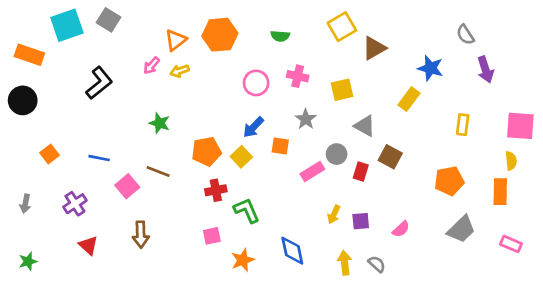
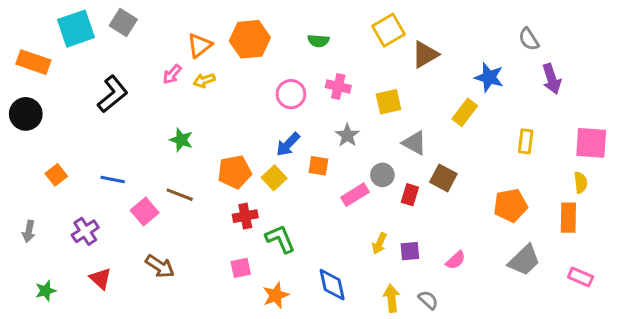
brown arrow: (141, 235) -> (160, 266), turned -55
green star: (28, 261) -> (46, 291), moved

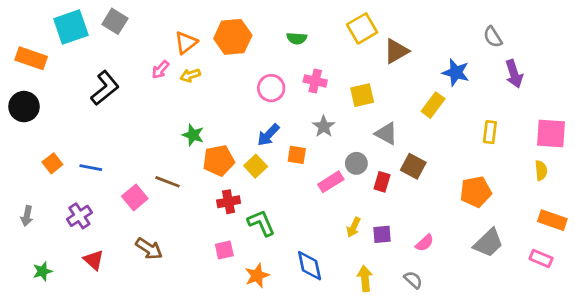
green star: (181, 140) -> (193, 135), moved
blue line: (113, 179) -> (91, 168), moved
orange rectangle: (568, 218) -> (552, 220), moved, turned -72
gray semicircle: (428, 300) -> (413, 280), moved

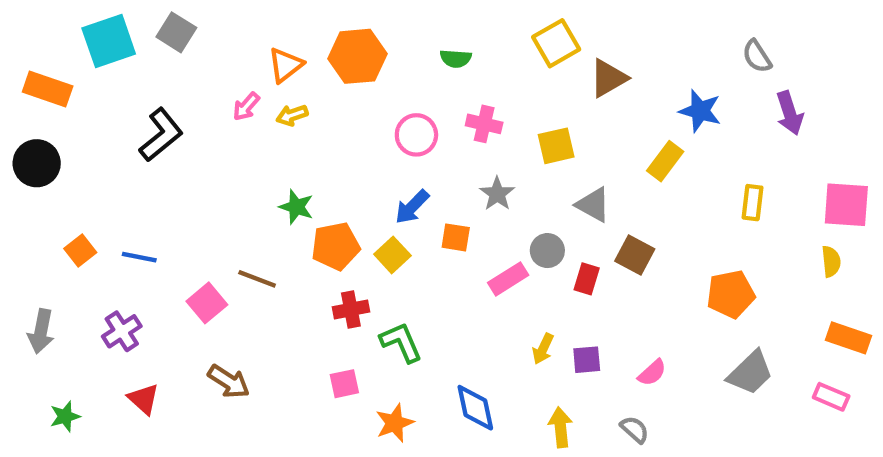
gray arrow: (27, 216) -> (41, 331), size x1.4

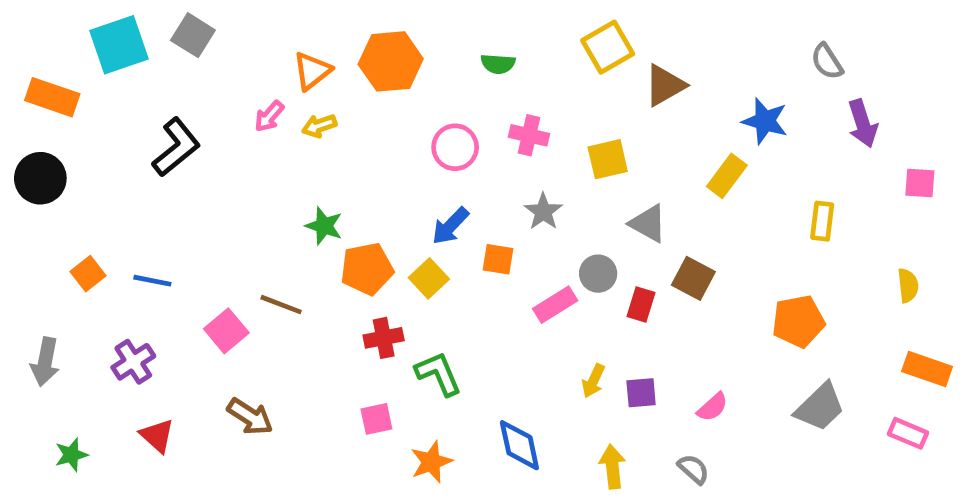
pink square: (846, 205) -> (920, 183), moved, size x0.6

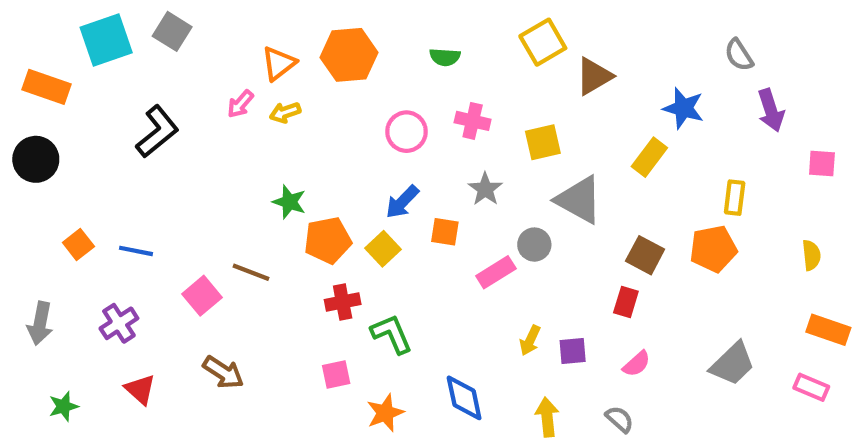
gray triangle: (648, 224) -> (579, 200), size x1.4
brown square: (693, 278) -> (645, 255), moved
red rectangle: (641, 305) -> (626, 302), moved
orange pentagon: (798, 321) -> (713, 249), moved

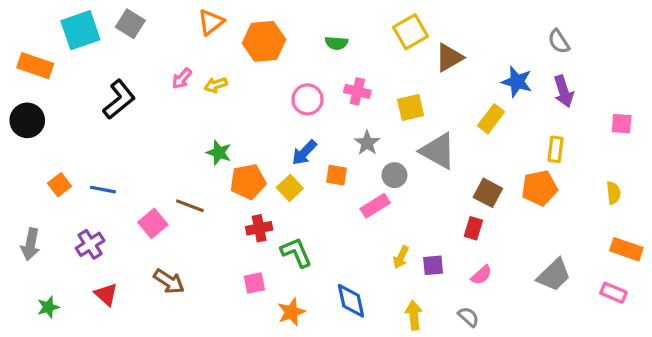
orange triangle: (279, 63) -> (211, 22), moved
purple arrow: (771, 110) -> (564, 91), moved
gray circle: (534, 245) -> (394, 175), moved

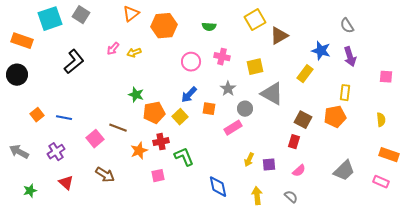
gray arrow: (30, 244) -> (19, 152), turned 108
orange star: (291, 312) -> (139, 151), moved

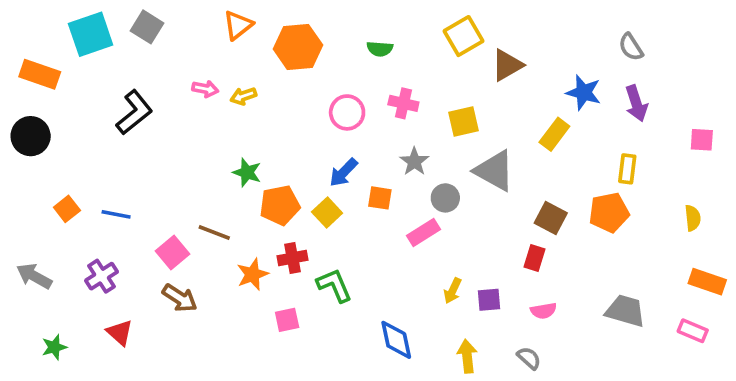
pink arrow: (113, 49) -> (205, 89), turned -120
pink semicircle: (299, 171) -> (544, 311), turned 32
gray trapezoid: (344, 171) -> (625, 311), turned -120
brown arrow: (105, 175) -> (180, 298), moved

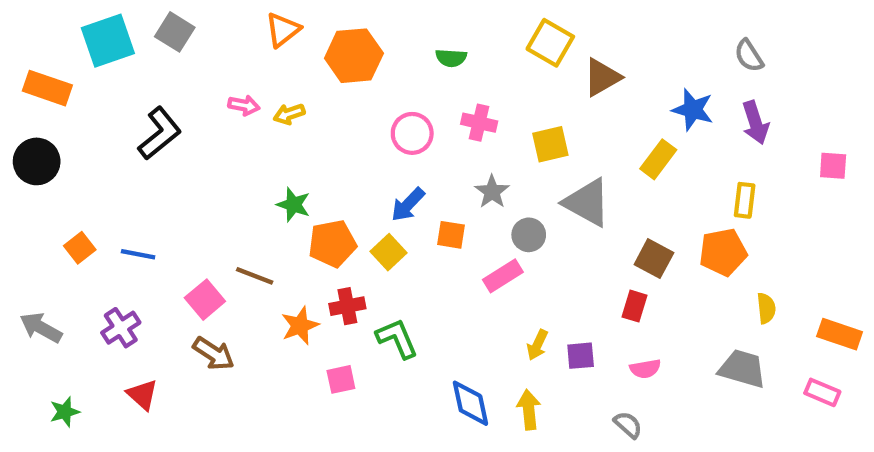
yellow square: (463, 36) -> (550, 43), turned -30
yellow semicircle: (693, 218) -> (766, 308), moved
yellow arrow: (467, 356) -> (529, 410), moved

